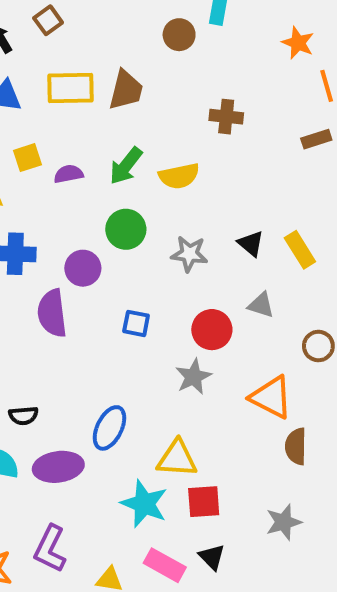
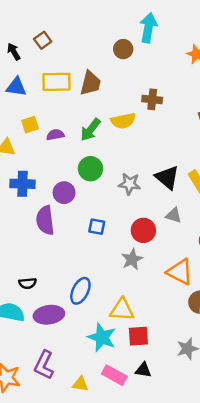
yellow semicircle: (179, 176) -> (123, 121), moved
black triangle: (251, 244) -> (167, 178), size x1.5
black triangle: (212, 557) -> (143, 370), turned -36

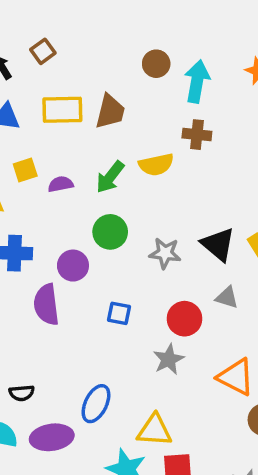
cyan arrow: (148, 28) -> (197, 81), moved

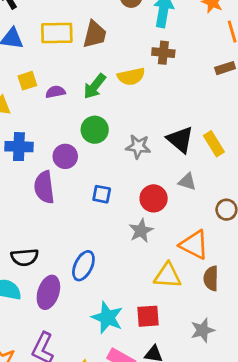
black semicircle: (22, 393) -> (25, 257), size x1.4
yellow triangle: (154, 430) -> (168, 276), moved
purple ellipse: (52, 437) -> (48, 292), turned -64

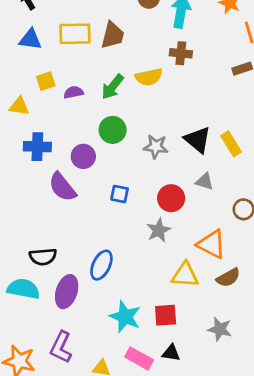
purple semicircle: (44, 187) -> (62, 187), turned -32
brown semicircle: (211, 278) -> (228, 278), turned -120
gray star: (203, 330) -> (220, 329), turned 30

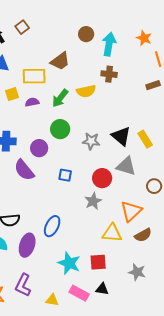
yellow rectangle: (75, 34) -> (34, 76), moved
brown trapezoid: (113, 35) -> (60, 61), turned 40
gray triangle: (205, 181) -> (126, 166), size x1.5
orange triangle: (212, 244) -> (131, 211), turned 50

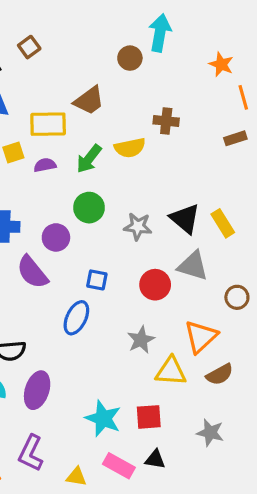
cyan arrow: (109, 44) -> (160, 33), moved
gray star: (93, 201) -> (141, 340), moved
blue ellipse: (52, 226) -> (76, 318), moved

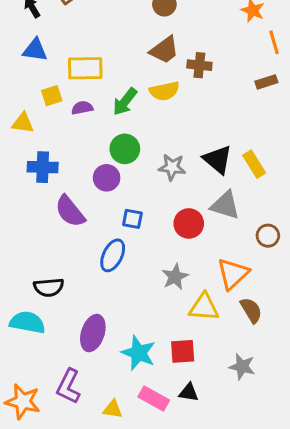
brown trapezoid: (89, 101) -> (164, 50), moved
purple circle: (56, 237) -> (107, 178), moved
brown semicircle: (220, 374) -> (251, 310), turned -92
purple ellipse: (37, 390) -> (93, 333), moved

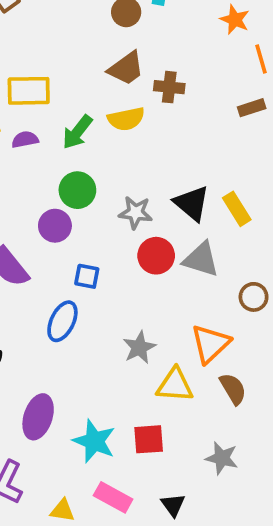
red circle: (189, 223) -> (156, 256), moved
black triangle: (189, 392) -> (173, 505), moved, turned 45

